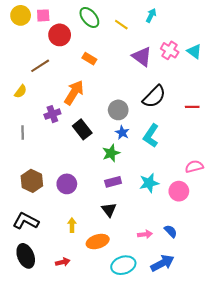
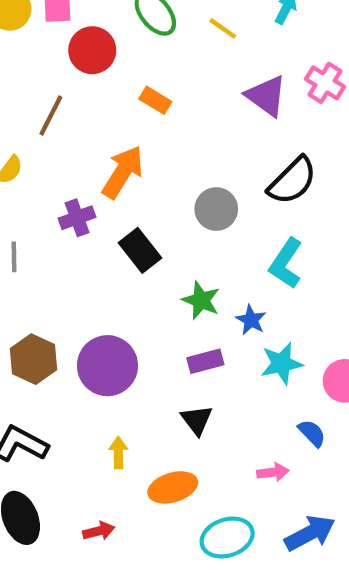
brown line: (40, 66) -> (51, 115), turned -30
blue star: (122, 133) -> (251, 320), moved
green star: (111, 153) -> (201, 300), turned -30
purple circle: (67, 184) -> (107, 366), size x1.4
blue semicircle: (171, 231) -> (312, 433), moved

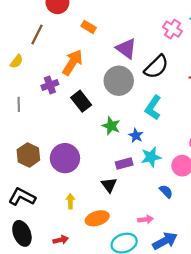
pink cross: (325, 83) -> (172, 29), moved
purple triangle: (266, 96) -> (126, 48), moved
gray circle: (216, 209) -> (119, 81), size x1.4
purple rectangle: (205, 361) -> (124, 164), moved
pink arrow: (273, 472) -> (146, 219), moved

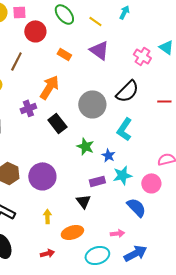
purple triangle: (126, 48) -> (99, 50), moved
blue semicircle: (166, 191) -> (136, 207), size x1.5
red arrow: (61, 240) -> (47, 253), moved

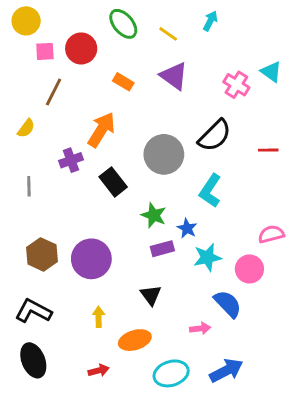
pink square: (19, 12) -> (45, 51), moved
purple rectangle: (97, 181) -> (162, 249), moved
pink arrow: (117, 233) -> (200, 328), moved

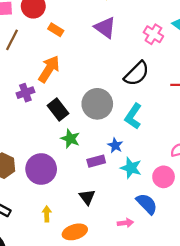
orange rectangle: (123, 82) -> (56, 30), moved
gray circle: (164, 154) -> (97, 104), moved
green star: (154, 215) -> (70, 139), moved
cyan star: (207, 257) -> (131, 168), turned 30

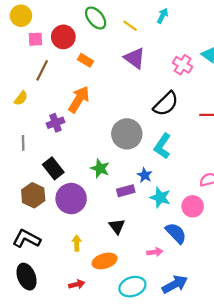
black rectangle: (58, 109) -> (53, 168), moved

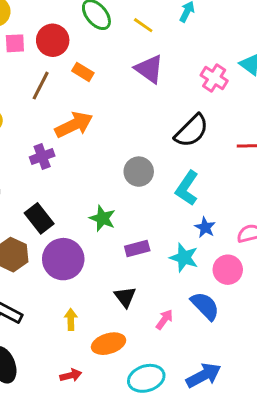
brown line: (42, 70) -> (41, 86), moved
orange arrow: (79, 99) -> (74, 125), turned 32
gray circle: (127, 134) -> (139, 172), size x0.7
blue star: (145, 175) -> (205, 227), moved
pink arrow: (155, 252) -> (164, 319), moved, turned -48

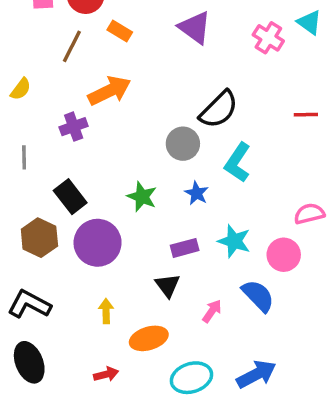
black semicircle: (192, 131) -> (219, 110), moved
blue star: (205, 227) -> (197, 193), moved
purple rectangle: (137, 249) -> (185, 248), moved

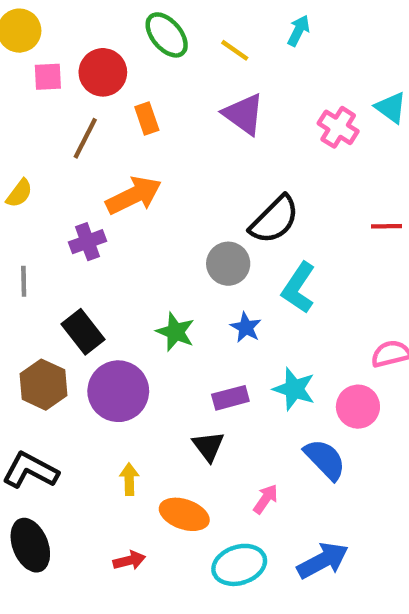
orange rectangle: (120, 31) -> (147, 119), turned 40
pink arrow: (212, 311) -> (266, 499), moved
orange ellipse: (149, 338) -> (184, 514), turned 36

